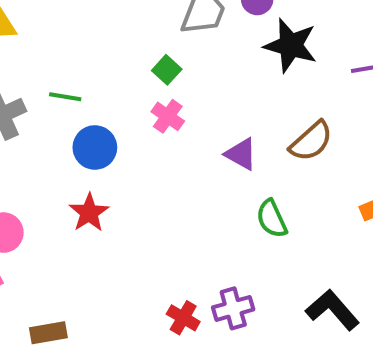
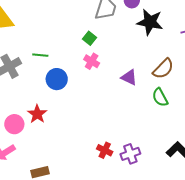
red star: (89, 213) -> (37, 114), moved
green semicircle: (272, 219) -> (160, 97), moved
red cross: (183, 318) -> (105, 150), moved

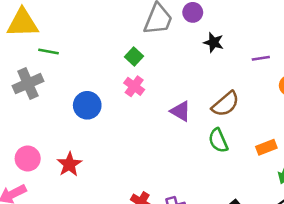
black star: (150, 22) -> (214, 42), size x0.6
green line: (40, 55) -> (48, 52), moved
red star: (37, 114) -> (69, 164), moved

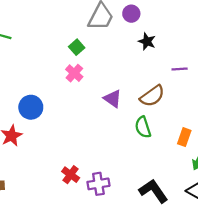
purple line: (261, 58) -> (180, 69), moved
blue circle: (87, 105) -> (31, 107), moved
orange rectangle: (266, 147) -> (184, 137), turned -54

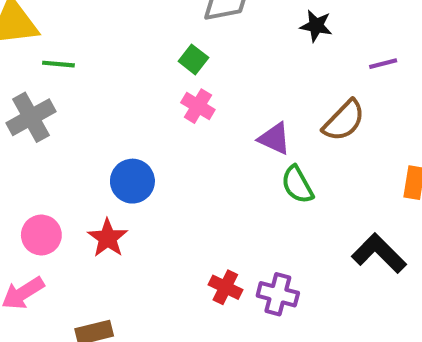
green semicircle: (143, 127) -> (297, 185), moved
purple cross: (98, 184) -> (278, 294), turned 35
black L-shape: (153, 191) -> (379, 253), moved

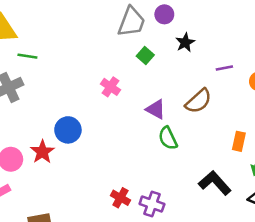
black star: (316, 26) -> (185, 43), turned 30
green square: (193, 59) -> (145, 56), moved
red star: (108, 238) -> (42, 152), moved

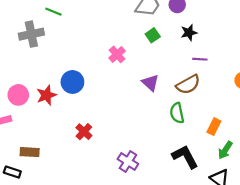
purple line: (224, 68) -> (200, 59), moved
green semicircle: (168, 138) -> (177, 113), moved
red cross: (120, 198) -> (84, 132), moved

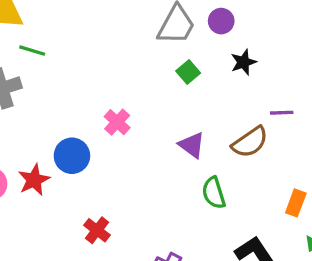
pink cross: (117, 54) -> (117, 122), moved
purple line: (200, 59) -> (282, 113), moved
green semicircle: (177, 113) -> (214, 193), moved

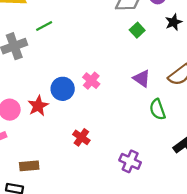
green line: (32, 51) -> (44, 26), moved, turned -42
pink cross: (117, 122) -> (91, 81), moved

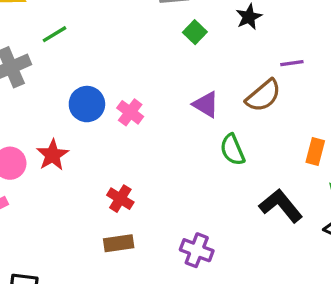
blue circle: (63, 89) -> (87, 104), moved
purple cross: (130, 161) -> (197, 250), moved
brown rectangle: (29, 166) -> (119, 243), moved

